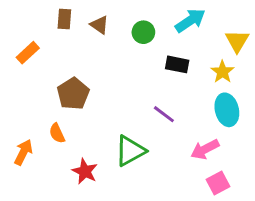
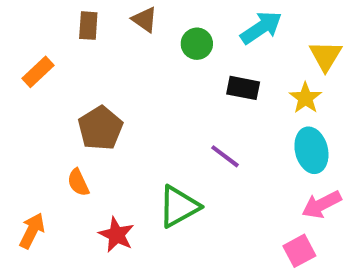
brown triangle: (99, 25) -> (145, 20), moved
pink arrow: (205, 149) -> (322, 205), moved
orange arrow: (23, 152) -> (32, 231), moved

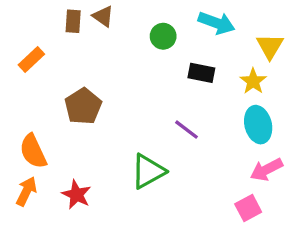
brown triangle: (145, 20) -> (103, 16), moved
cyan arrow: (261, 28) -> (216, 23), turned 54
orange semicircle: (78, 182) -> (33, 151), moved, size x1.5
red star: (116, 235) -> (76, 195), moved

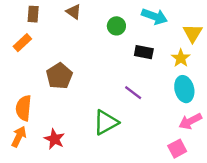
brown rectangle: (73, 21) -> (33, 14), moved
orange semicircle: (33, 151) -> (24, 108), turned 30

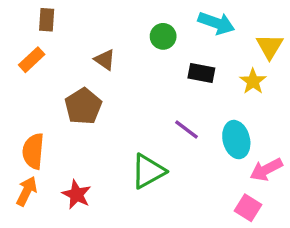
brown triangle: (74, 12) -> (105, 60), moved
cyan ellipse: (184, 89) -> (236, 140), moved
pink square: (177, 149) -> (248, 208), turned -30

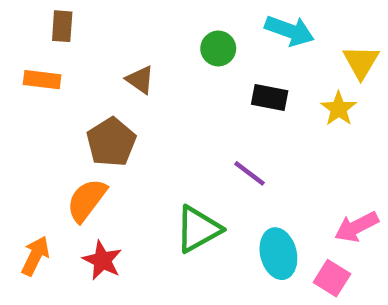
orange rectangle: (32, 60) -> (42, 80), turned 50
cyan ellipse: (236, 140) -> (278, 254), moved
orange semicircle: (33, 151) -> (87, 200), moved, turned 32

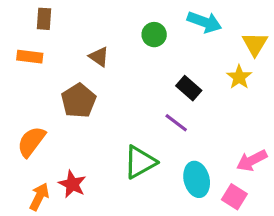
black rectangle: (270, 98) -> (189, 88), moved, turned 30
orange semicircle: (87, 200) -> (31, 142), moved
orange arrow: (35, 256) -> (39, 197), moved

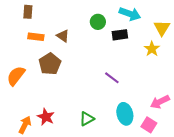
orange rectangle: (30, 57) -> (36, 37), moved
black rectangle: (189, 88) -> (120, 35), moved, turned -49
orange semicircle: (31, 142) -> (16, 76), moved
green triangle: (140, 162) -> (87, 119), moved, size x0.7

